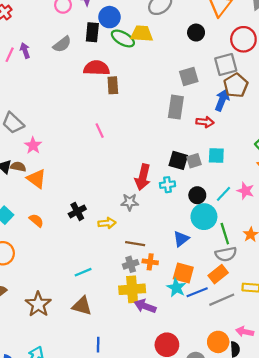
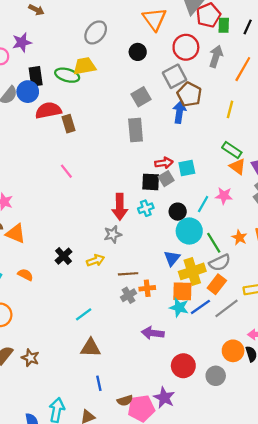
blue circle: (109, 17) -> (28, 92), moved
red arrow: (205, 122) -> (164, 163), moved
yellow cross: (132, 289) -> (192, 271), moved
brown star: (38, 304) -> (30, 358), moved, size x0.7
blue line: (98, 345) -> (99, 383), moved

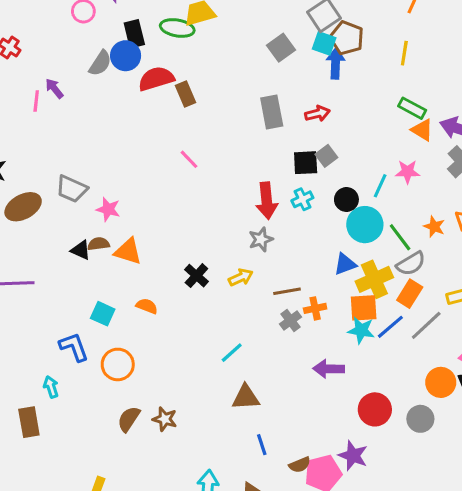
gray rectangle: (136, 130) -> (272, 112), moved
red arrow: (164, 163) -> (317, 114), moved
cyan square: (187, 168) -> (324, 43), moved, turned 36
blue triangle: (172, 258) -> (345, 264), turned 36

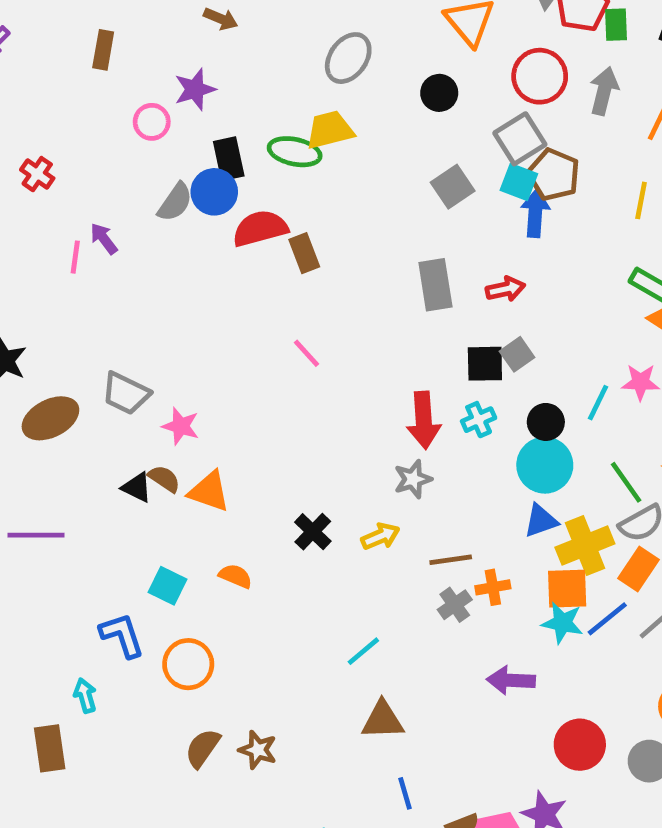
cyan circle: (365, 225) -> (545, 465), moved
brown semicircle: (98, 244) -> (164, 479), turned 40

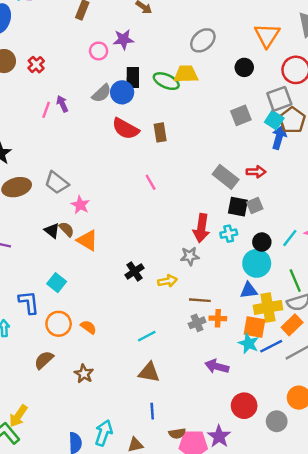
red semicircle: (260, 228) -> (125, 129), moved, turned -148
gray rectangle: (435, 285) -> (226, 177), moved, turned -55
orange semicircle: (235, 576) -> (88, 327), moved
brown semicircle: (203, 748) -> (44, 360), moved

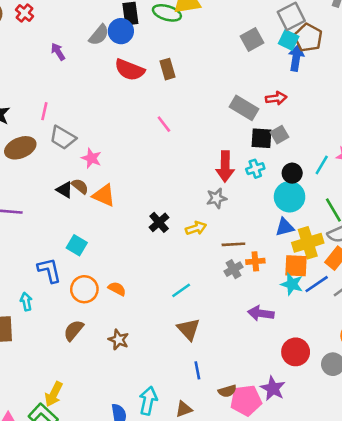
pink line: (46, 110) -> (44, 111), moved
brown triangle: (149, 372) -> (189, 329), turned 45

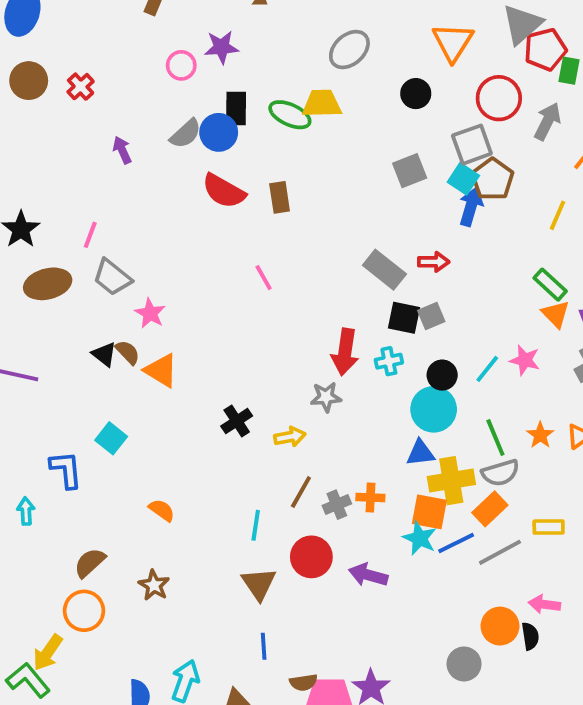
brown line: (233, 244) -> (301, 492), moved, turned -65
orange circle: (84, 289) -> (84, 611), moved
cyan line: (181, 290) -> (256, 525), turned -54
red circle: (296, 352) -> (311, 557), moved

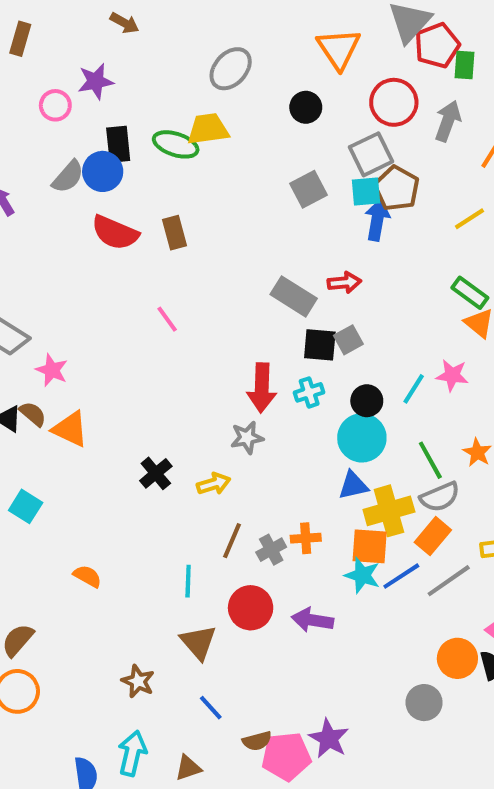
cyan square: (463, 179) -> (366, 191), turned -32
yellow line: (558, 215) -> (470, 219), turned 40
brown star: (154, 585) -> (138, 681), moved
blue line: (264, 646) -> (211, 708), turned -32

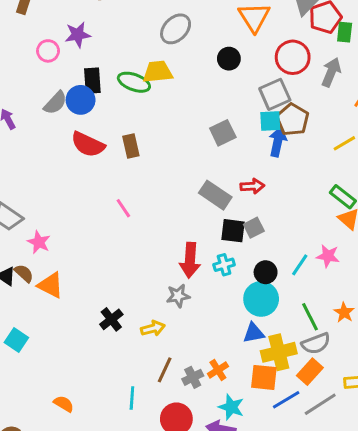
gray square: (308, 189) -> (223, 133), moved
orange cross: (306, 538) -> (218, 370), turned -30
cyan star: (362, 575) -> (231, 407), moved
orange semicircle: (87, 576) -> (64, 404), moved

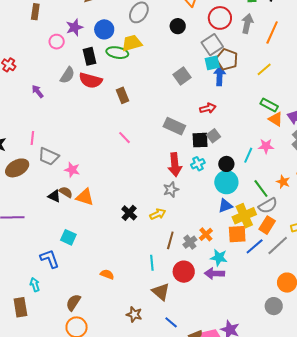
blue circle: (81, 100) -> (104, 29), moved
red semicircle: (88, 144) -> (91, 80), moved
gray rectangle: (215, 195) -> (174, 126), moved

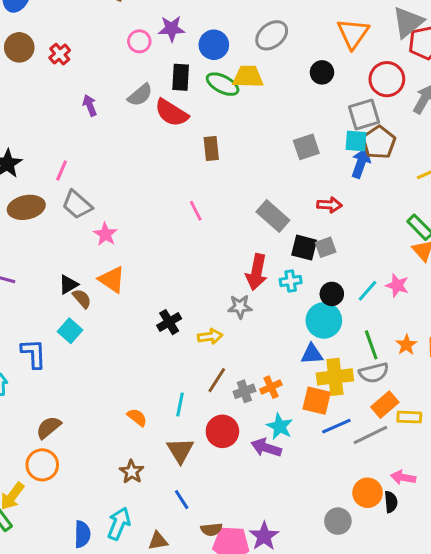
brown semicircle: (66, 192) -> (82, 299), moved
black triangle: (54, 196) -> (68, 285), moved, turned 48
orange rectangle: (267, 225) -> (385, 405), moved
orange semicircle: (107, 274) -> (137, 417), moved

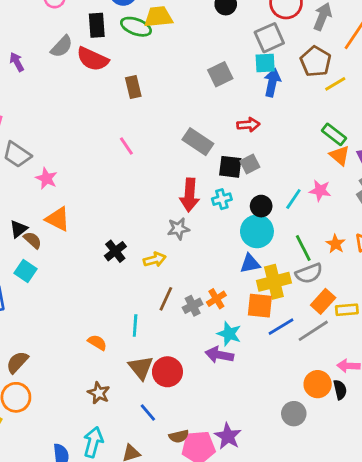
brown pentagon: (379, 142) -> (316, 61), moved
red circle: (222, 431) -> (167, 372), moved

